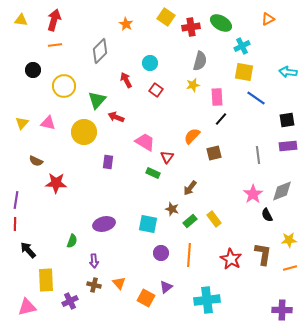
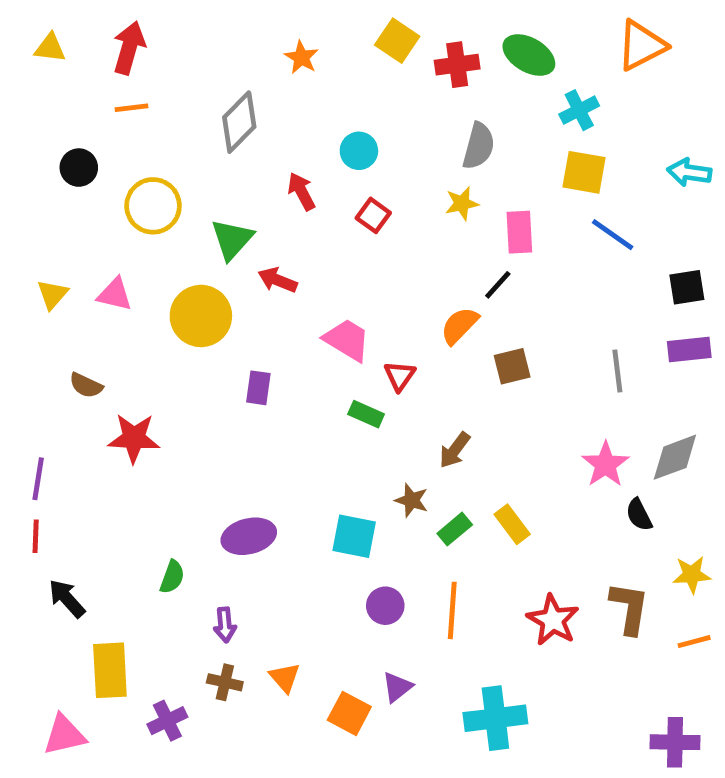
orange triangle: (268, 19) -> (641, 45), size x1.6
black line: (221, 119) -> (498, 285), moved

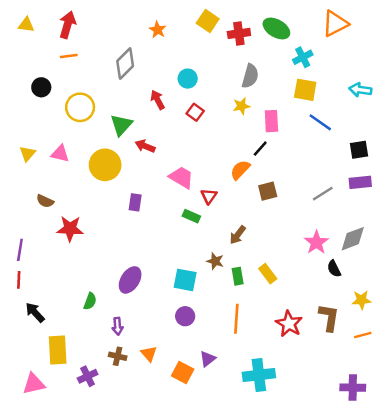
gray line: (617, 371) -> (323, 194), turned 65
green rectangle: (455, 529) -> (238, 276), turned -60
purple ellipse: (249, 536) -> (130, 280), turned -44
purple circle: (385, 606) -> (185, 316), moved

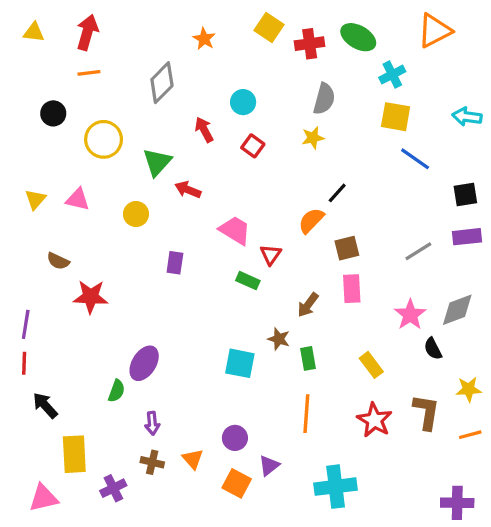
pink rectangle: (271, 121) -> (352, 289), moved
yellow circle: (105, 165) -> (136, 214), size x0.6
yellow rectangle: (268, 274) -> (371, 365), moved
purple ellipse: (130, 280) -> (144, 363), moved
purple circle: (185, 316) -> (235, 438), moved

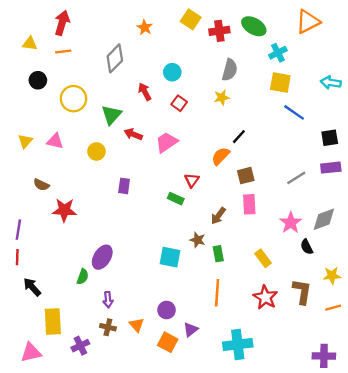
yellow triangle: (34, 32) -> (30, 43), moved
pink trapezoid: (235, 230) -> (167, 142), moved, turned -65

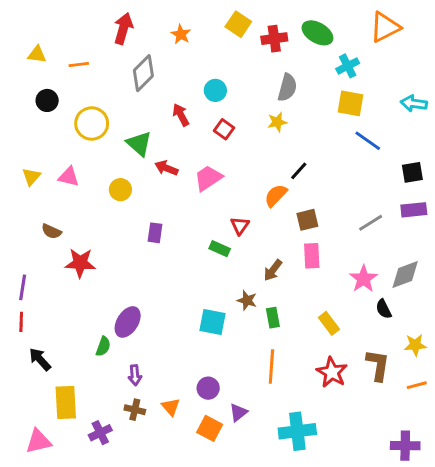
red arrow: (62, 23) -> (123, 29), moved
green triangle: (111, 115) -> (139, 144), turned -30

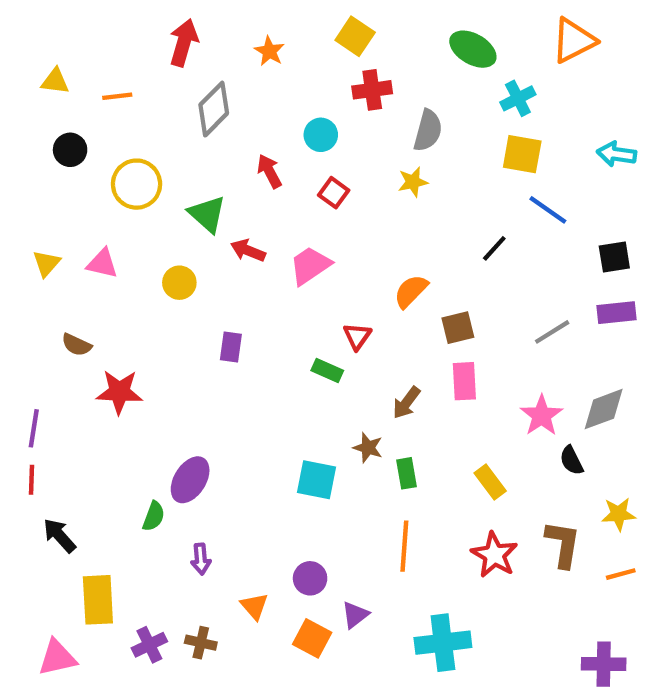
red cross: (274, 39) -> (372, 90), moved
black line: (299, 171) -> (494, 248), moved
brown cross: (135, 410) -> (201, 643), moved

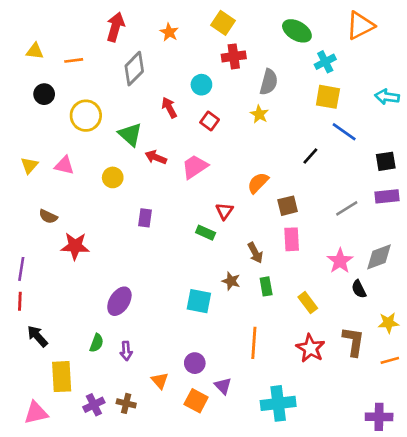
yellow star: (413, 182) -> (259, 114), turned -30
brown arrow: (406, 403) -> (255, 253), turned -65
green rectangle: (406, 473) -> (266, 286), moved
green semicircle: (154, 516) -> (97, 343), moved
purple triangle: (355, 615) -> (223, 386), turned -36

